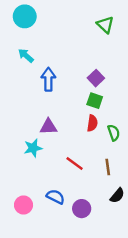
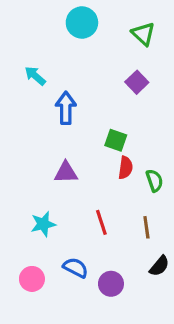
cyan circle: (25, 16) -> (82, 23), moved
purple square: (96, 78) -> (137, 82), moved
green square: (95, 101) -> (116, 140), moved
cyan star: (33, 148) -> (43, 224), moved
red line: (75, 163) -> (101, 222), turned 36

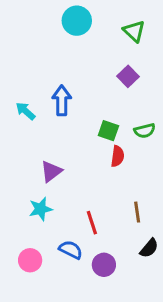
cyan arrow: (35, 76) -> (26, 111), moved
purple triangle: (66, 172) -> (51, 171), moved, turned -35
green semicircle: (155, 181) -> (145, 131), moved, turned 95
red line: (101, 222) -> (92, 223), moved

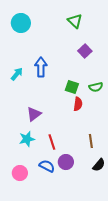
cyan circle: (77, 21) -> (21, 23), moved
green triangle: (134, 31) -> (75, 21), moved
cyan arrow: (26, 111) -> (17, 74), turned 88
red line: (92, 223) -> (52, 142), moved
purple circle: (104, 265) -> (66, 162), moved

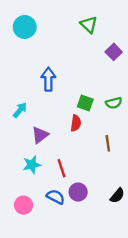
purple square: (85, 51) -> (114, 52), moved
cyan arrow: (17, 74) -> (20, 110), moved
red semicircle: (78, 104) -> (76, 123), moved
brown line: (91, 141) -> (108, 143), moved

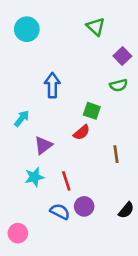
green semicircle: (114, 103) -> (119, 85), moved
red semicircle: (76, 123) -> (82, 132), turned 42
pink circle: (23, 205) -> (18, 233), moved

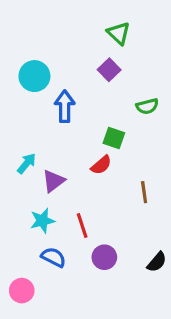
cyan circle: (27, 29) -> (34, 76), moved
purple square: (122, 56) -> (109, 70), moved
cyan arrow: (22, 118) -> (27, 163), moved
blue semicircle: (60, 211) -> (54, 257), moved

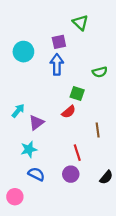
purple square: (109, 70) -> (59, 42), moved, turned 32
blue arrow: (65, 106) -> (57, 64), moved
red line: (82, 225) -> (77, 153), moved

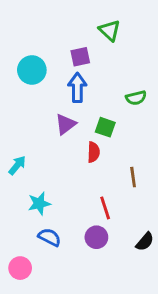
cyan arrow: (18, 111) -> (17, 165), moved
red semicircle: (69, 112) -> (93, 152), turned -48
purple triangle: (36, 123) -> (66, 124), moved

